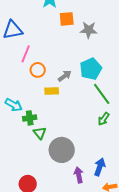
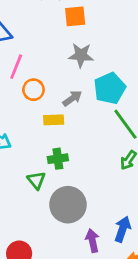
gray star: (89, 30) -> (81, 55), moved
green cross: (30, 118) -> (58, 159), moved

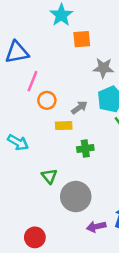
gray star: (81, 55) -> (103, 68), moved
green cross: (58, 159) -> (85, 148), moved
purple arrow: (92, 241) -> (96, 227), turned -90

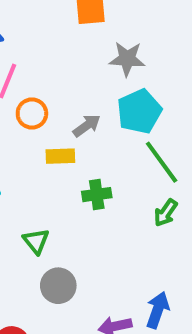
gray circle: (76, 197) -> (58, 286), moved, size x0.7

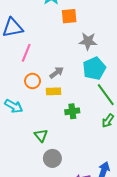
orange circle: (32, 113) -> (33, 81), moved
gray arrow: (87, 126) -> (57, 73), moved

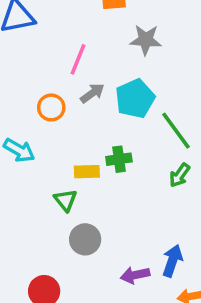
pink line: (26, 53) -> (78, 59), moved
cyan pentagon: (94, 68) -> (135, 99), moved
yellow rectangle: (53, 91) -> (87, 172), moved

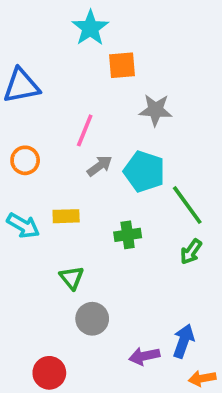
cyan pentagon: (135, 99) -> (144, 171), turned -30
orange circle: (51, 107) -> (25, 160), moved
yellow rectangle: (87, 172) -> (66, 216), moved

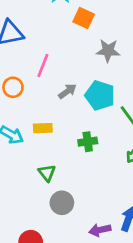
orange square: (122, 65) -> (84, 18), turned 30
pink line: (85, 130) -> (43, 66), moved

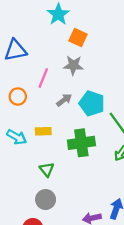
gray star: (108, 51) -> (73, 65), moved
green cross: (88, 142) -> (81, 143), size x1.6
gray circle: (62, 203) -> (46, 200), moved

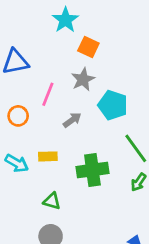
gray star: (73, 65) -> (83, 79), turned -30
cyan pentagon: (92, 103) -> (113, 105), moved
green triangle: (47, 169) -> (52, 201), turned -35

